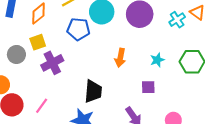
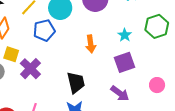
yellow square: (38, 42) -> (11, 54), turned -35
purple square: (148, 87) -> (124, 62), size x1.5

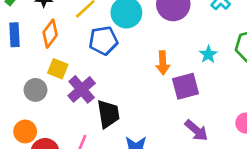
purple square: (124, 62) -> (185, 86), moved
black trapezoid: (76, 82) -> (108, 114), moved

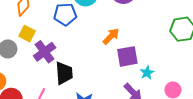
cyan star: (208, 54) -> (147, 73), moved
orange arrow: (163, 63) -> (111, 36), turned -138

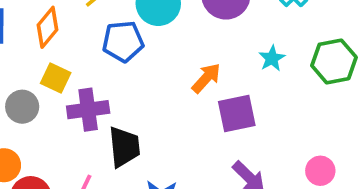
purple cross: (45, 52) -> (88, 110), turned 30
cyan star: (147, 73) -> (272, 58), moved

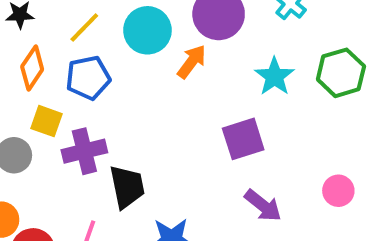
blue pentagon: (123, 41) -> (88, 78), moved
cyan star: (272, 58) -> (274, 76), size x1.4
orange arrow: (206, 78) -> (192, 62), moved

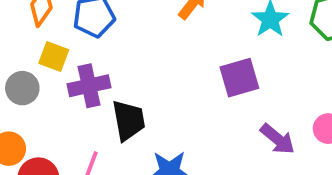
purple arrow: (263, 206) -> (278, 139), moved

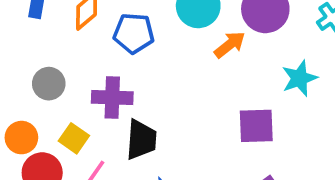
yellow square: (54, 57) -> (74, 138), moved

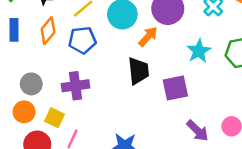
orange circle: (21, 138) -> (24, 112), moved
black trapezoid: (141, 140) -> (138, 71), moved

